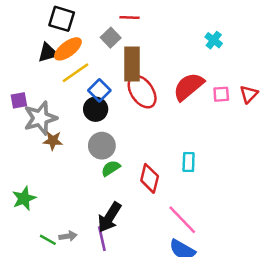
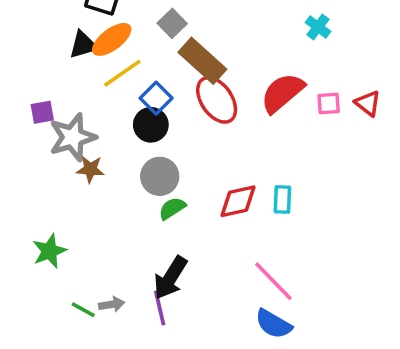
brown rectangle: (132, 64) -> (202, 61), turned -48
red triangle: (249, 94) -> (368, 103), turned -36
red diamond: (150, 178) -> (238, 201), moved, turned 64

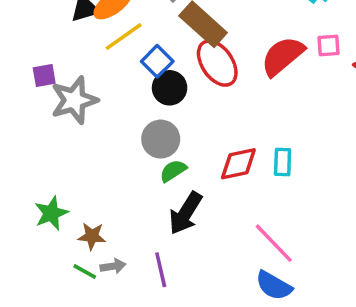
pink square: (329, 103) -> (328, 45), moved
black circle: (151, 125) -> (170, 88), moved
brown star: (90, 169) -> (92, 236), moved
black arrow: (170, 278) -> (185, 213), moved

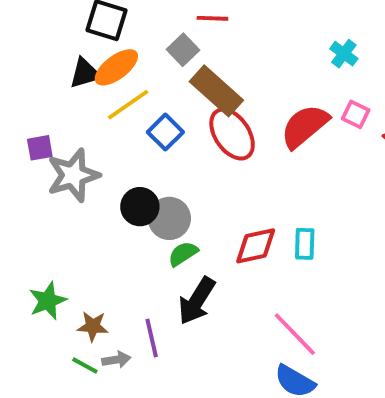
pink square: (328, 45) -> (356, 114), turned 30
black circle: (170, 88) -> (140, 207), moved
purple line: (161, 270) -> (152, 338), moved

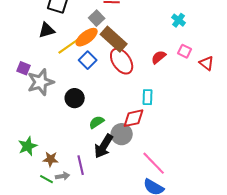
orange ellipse: (116, 67) -> (87, 37), moved
red semicircle: (305, 126) -> (159, 57), size x0.6
purple square: (40, 148) -> (24, 68), turned 32
gray circle: (169, 218) -> (122, 134), moved
cyan rectangle: (305, 244) -> (148, 97), moved

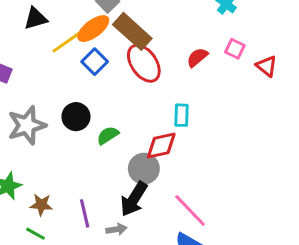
gray star: (41, 82) -> (27, 125), moved
green semicircle: (97, 122) -> (108, 135), moved
black arrow: (104, 146) -> (134, 199), moved
gray arrow: (63, 176) -> (116, 229), moved

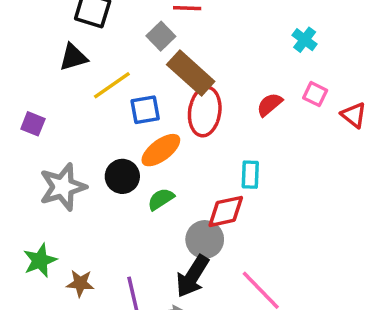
orange ellipse: (93, 29) -> (161, 150), moved
blue square: (95, 62) -> (145, 110), turned 35
red ellipse: (144, 63) -> (205, 112), turned 42

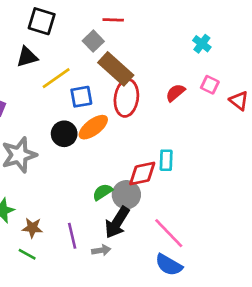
cyan rectangle: (250, 175) -> (166, 160), moved
black circle: (122, 176) -> (64, 134), moved
green semicircle: (161, 199) -> (103, 192), moved

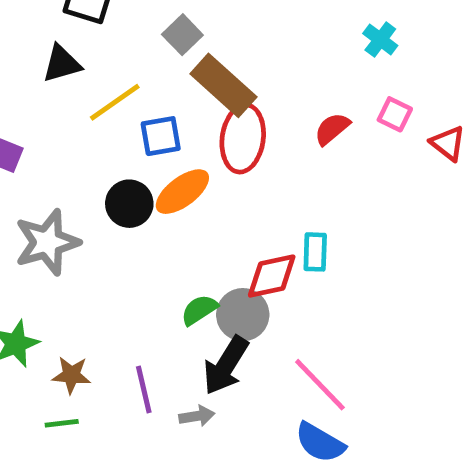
green line: (27, 254) -> (62, 423), turned -36

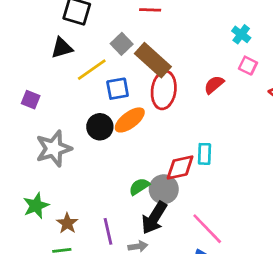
gray square: (182, 35) -> (122, 44), moved
pink square: (395, 114) -> (248, 66), moved
brown star: (71, 375) -> (67, 223), turned 30

